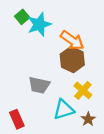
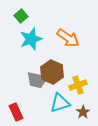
cyan star: (39, 24) -> (31, 39), moved
brown hexagon: (72, 60) -> (52, 72), moved
yellow cross: (83, 90) -> (78, 85), turned 30

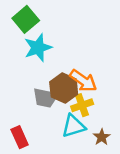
green square: (21, 16) -> (26, 19), size x1.5
orange arrow: (68, 38) -> (83, 81), moved
yellow cross: (78, 85) -> (82, 105), moved

